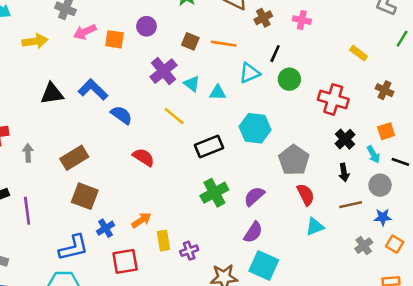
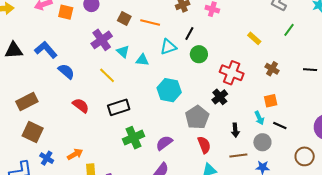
black cross: (345, 139) -> (220, 97), moved
black rectangle: (209, 147) -> (119, 107), moved
blue cross: (106, 228) -> (47, 158), turned -32

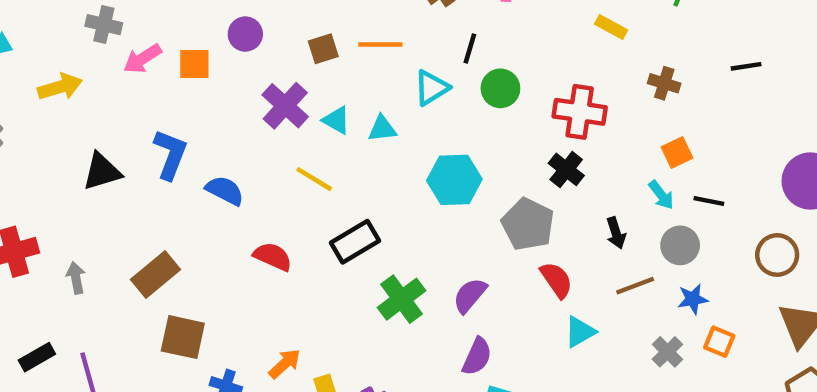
brown square: (124, 19) -> (323, 49), turned -32
blue L-shape: (46, 50) -> (170, 154), turned 75

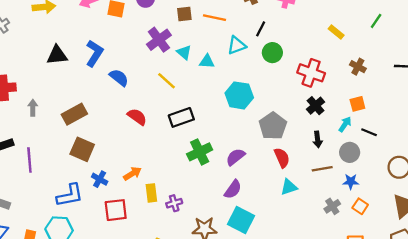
black cross: (566, 169) -> (316, 106), moved
cyan arrow: (661, 195) -> (345, 124), turned -119

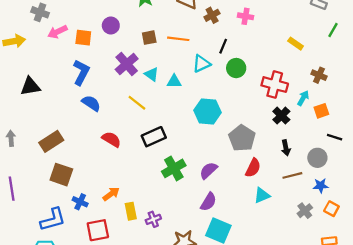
blue L-shape: (94, 53) -> (81, 72), moved
cyan arrow: (345, 124) -> (303, 98), moved
red semicircle: (282, 158) -> (253, 168), turned 54

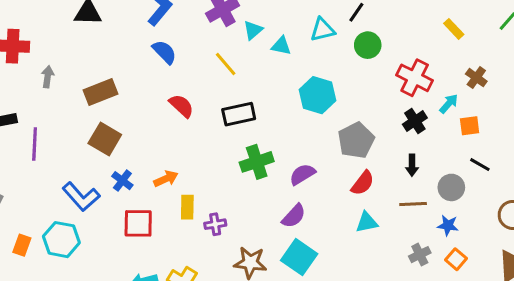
cyan triangle: (152, 74) -> (253, 30), turned 32
blue L-shape: (53, 219) -> (81, 197), turned 52

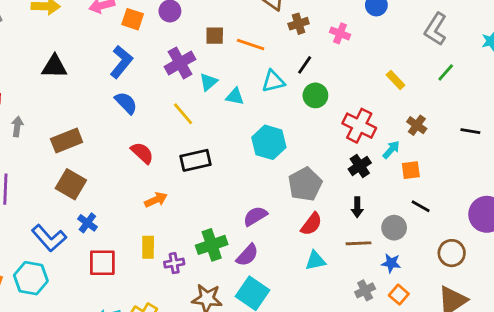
green cross: (257, 162) -> (212, 245), moved
orange arrow: (166, 179) -> (156, 200), moved

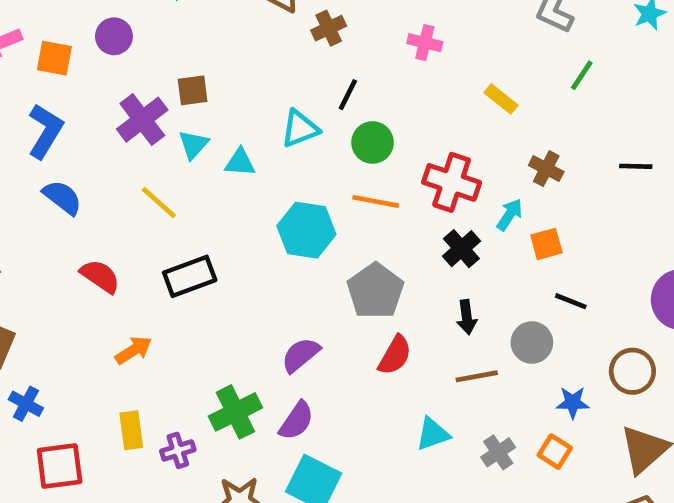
pink cross: (340, 33) -> (425, 43), moved
brown square: (215, 36) -> (193, 90), moved
orange line: (251, 44) -> (376, 201), moved
cyan triangle: (315, 261) -> (433, 434), moved
blue star: (391, 263) -> (573, 403), moved

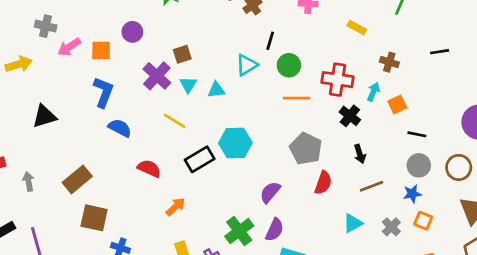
cyan hexagon: (306, 230) -> (235, 143), moved
gray circle: (532, 343) -> (419, 165), moved
blue star: (573, 403) -> (412, 194), moved

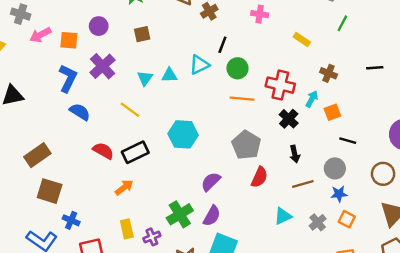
brown square: (182, 54) -> (142, 34), moved
purple cross: (157, 76) -> (103, 66), moved
cyan triangle: (216, 90) -> (169, 75), moved
black rectangle: (200, 159) -> (135, 152), moved
gray circle: (419, 165) -> (335, 168), moved

